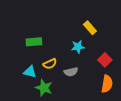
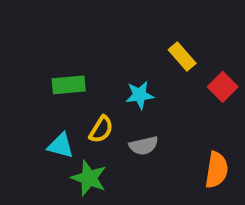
cyan star: (78, 47) -> (140, 95), moved
red square: (105, 60) -> (223, 87), moved
yellow semicircle: (50, 64) -> (101, 129), turned -32

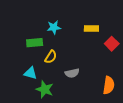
yellow rectangle: (182, 57) -> (91, 28), turned -48
cyan star: (140, 95) -> (54, 27), moved
yellow semicircle: (101, 129) -> (51, 57), moved

